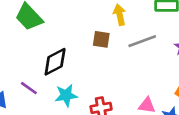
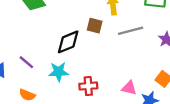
black diamond: (55, 62) -> (68, 42), moved

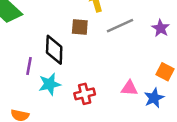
black diamond: (68, 42) -> (54, 50), turned -56
purple line: (26, 62) -> (29, 66), moved, turned 70

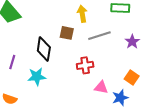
purple line: (29, 66) -> (12, 62), moved
red cross: (85, 94) -> (85, 65), moved

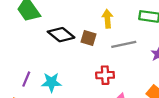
black diamond: (44, 49) -> (61, 35), moved, turned -65
purple line: (12, 62) -> (26, 79), moved

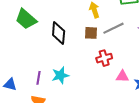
black diamond: (61, 35) -> (59, 33), turned 70
brown square: (89, 38) -> (91, 33), moved

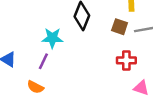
cyan star: (60, 75) -> (52, 38), moved

